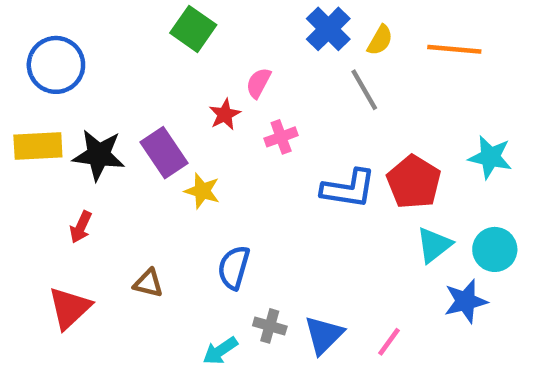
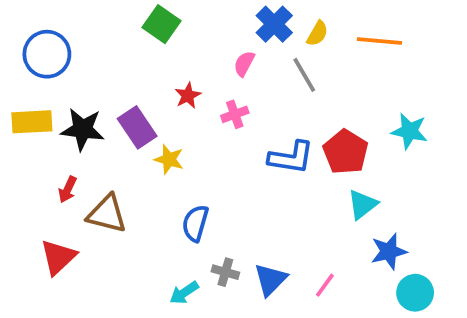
pink semicircle: (259, 83) -> (244, 64), moved
cyan circle: (495, 249) -> (415, 293), moved
brown triangle: (148, 283) -> (107, 214), moved, size x1.6

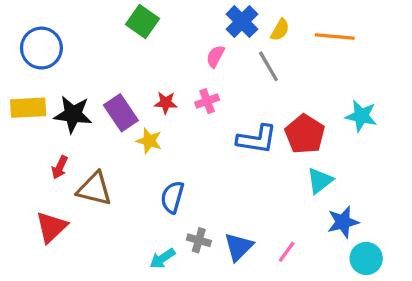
red star: (188, 96) -> (166, 103), moved, turned 30

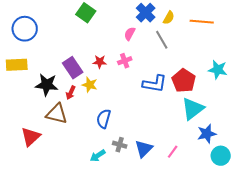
black star: (73, 114) -> (47, 85), moved
red arrow: (60, 167) -> (71, 93), moved
cyan triangle: (320, 181) -> (193, 109), size x1.4

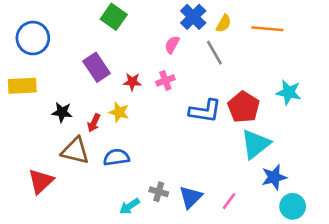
purple rectangle: (73, 68) -> (96, 67), moved
black star: (47, 85) -> (62, 112), size x0.7
blue semicircle: (104, 119) -> (116, 157), moved, turned 66

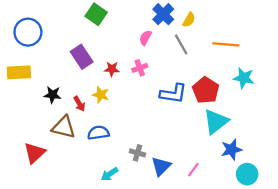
orange line: (267, 29) -> (226, 44), moved
red arrow: (94, 123) -> (79, 104), turned -56
gray cross: (159, 192) -> (138, 153), moved

